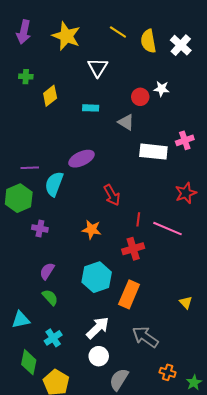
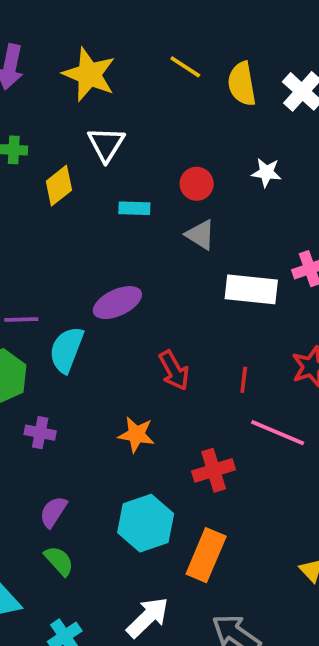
white triangle: (98, 67) -> (106, 144), moved
red circle: (140, 97) -> (197, 184), moved
red line: (138, 219) -> (244, 380), moved

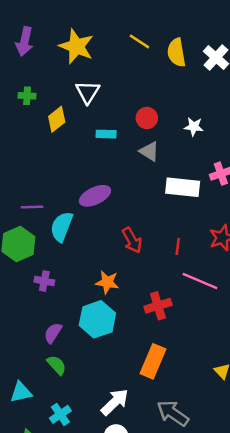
white star: (266, 172) -> (194, 127), moved
cyan hexagon: (146, 523) -> (97, 319), moved

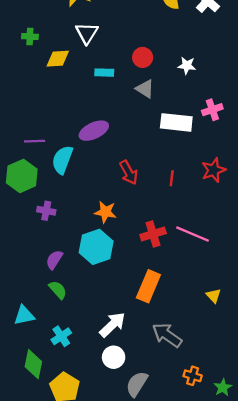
yellow diamond: (57, 119) -> (58, 59), turned 35
pink line: (200, 281) -> (193, 234), moved

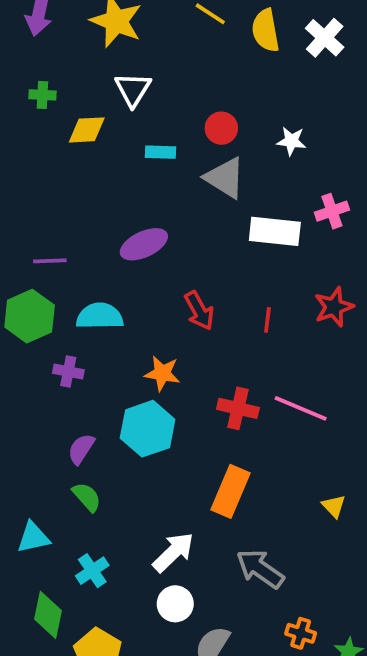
gray triangle: (145, 89) -> (225, 178), size x1.4
cyan semicircle: (62, 160) -> (100, 316), moved, turned 68
red cross: (153, 234) -> (238, 408), turned 30

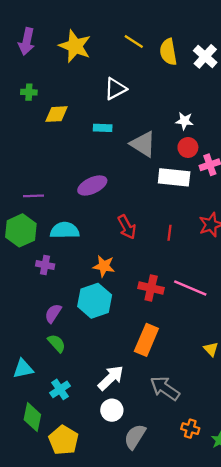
white triangle: (133, 89) -> (115, 89), moved, turned 30
red circle: (221, 128) -> (188, 147), moved

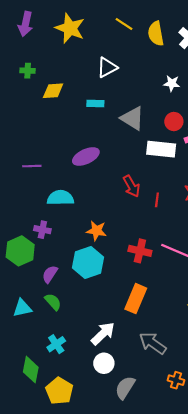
white star: (184, 121) -> (172, 83), moved
red arrow: (127, 227) -> (131, 186), moved
green hexagon: (21, 230) -> (20, 251), moved
cyan triangle: (23, 369) -> (22, 308), moved

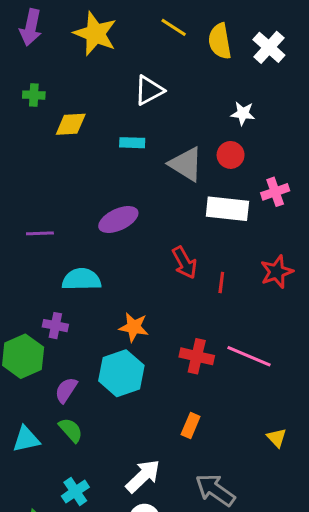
red circle: (174, 122) -> (231, 155), moved
orange rectangle: (136, 299) -> (191, 425), size x0.6

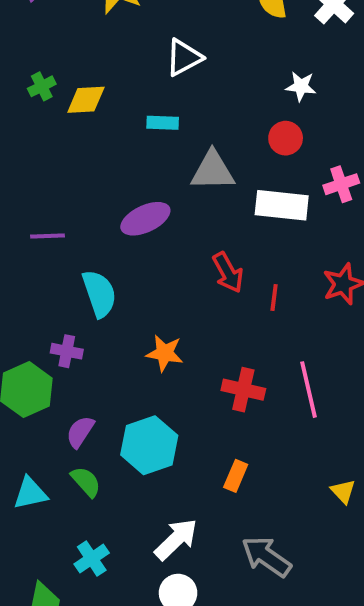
green cross: (34, 95) -> (42, 86), moved, turned -30
gray triangle: (186, 164) -> (213, 171), moved, turned -33
cyan semicircle: (81, 279) -> (99, 294), turned 72
pink line: (249, 356) -> (309, 390), turned 54
cyan hexagon: (121, 373) -> (149, 445), moved

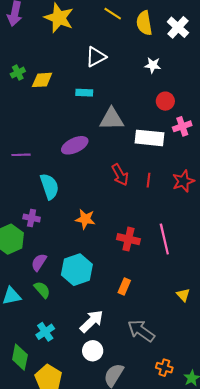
white star: (301, 86) -> (153, 65), moved
red circle: (286, 138) -> (165, 101), moved
red line: (274, 297) -> (148, 180), moved

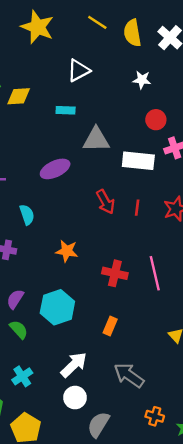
cyan semicircle: (49, 186) -> (27, 215), size x0.7

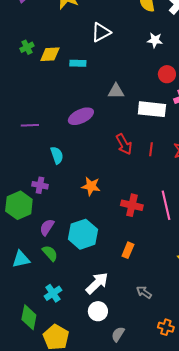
cyan rectangle: (66, 110) -> (78, 63), moved
gray triangle: (96, 140) -> (116, 91), size x0.7
gray arrow: (129, 375) -> (144, 292), size x0.6
gray semicircle: (98, 424) -> (118, 334), size x0.7

